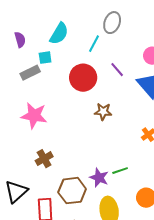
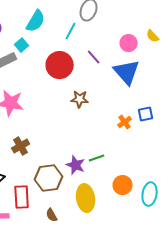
cyan square: (45, 58) -> (22, 45), turned -32

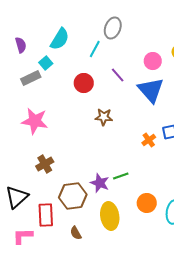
red circle: (60, 65) -> (84, 83), size x0.7

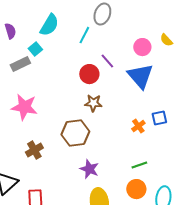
red circle: (84, 83) -> (89, 74), moved
green line: (121, 176) -> (139, 165), moved
brown hexagon: (73, 196) -> (75, 133), moved

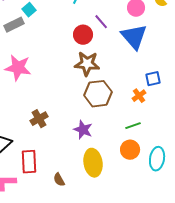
brown star: (93, 103) -> (87, 64), size x1.4
orange cross: (138, 126) -> (139, 96), moved
brown hexagon: (75, 133) -> (98, 94), moved
brown cross: (34, 150) -> (39, 119), moved

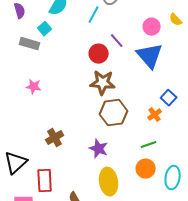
gray rectangle: (14, 25) -> (30, 44), turned 42
pink star: (18, 68) -> (34, 87), size x0.6
blue square: (153, 79) -> (169, 98), turned -35

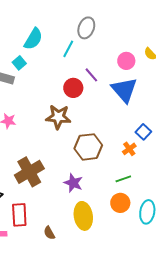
brown star: (103, 83) -> (58, 117), moved
brown cross: (55, 138) -> (29, 172), size x1.6

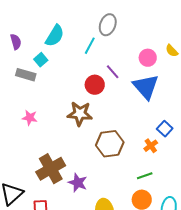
purple star: (73, 183) -> (78, 183), moved

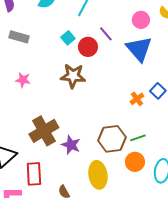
cyan square: (41, 60) -> (68, 38), moved
brown hexagon: (110, 144) -> (112, 139), moved
orange cross: (151, 146) -> (137, 99), moved

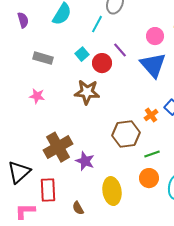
gray rectangle: (19, 37) -> (43, 58), moved
brown hexagon: (112, 139) -> (126, 134), moved

